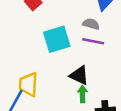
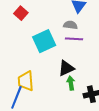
black triangle: (79, 75) -> (66, 68), turned -42

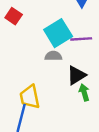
gray semicircle: (70, 25) -> (53, 56), moved
cyan square: (44, 41) -> (58, 33), moved

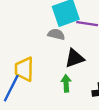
green arrow: (84, 92) -> (66, 83), moved

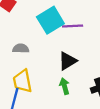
gray semicircle: (56, 34) -> (21, 48), moved

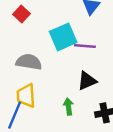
gray semicircle: (21, 48) -> (29, 62), size x1.5
black triangle: (68, 61) -> (87, 81), moved

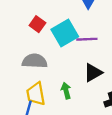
red square: (22, 14) -> (37, 24), moved
green arrow: (68, 107) -> (66, 91), moved

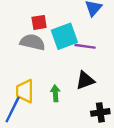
red square: (37, 24) -> (39, 22), turned 35
gray semicircle: (35, 61) -> (33, 42), moved

